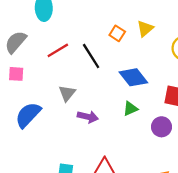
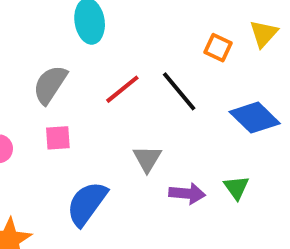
green triangle: (130, 109) -> (236, 187), moved, turned -35

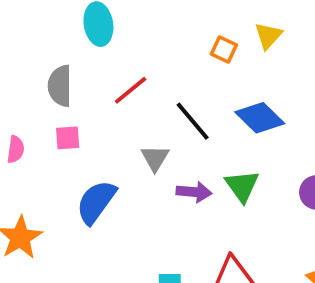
gray semicircle: (50, 85) -> (60, 86), turned -33
black line: (179, 91) -> (193, 121), moved
green triangle: (236, 187) -> (242, 186), size x1.4

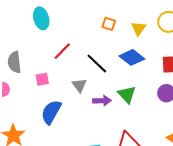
yellow triangle: (268, 36) -> (139, 28), moved
gray semicircle: (60, 86) -> (14, 62), moved
pink square: (68, 138) -> (42, 79), moved

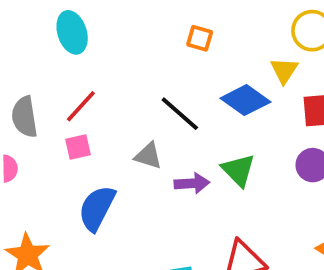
yellow triangle: (139, 28) -> (284, 70), moved
red line: (62, 51) -> (81, 106), moved
gray triangle: (79, 85) -> (148, 156), turned -35

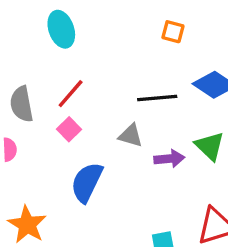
black line: (180, 114) -> (157, 98), turned -45
pink square: (78, 147) -> (69, 129), turned -30

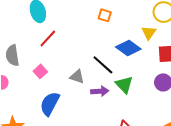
red line: (71, 94) -> (48, 38), moved
black line: (157, 98) -> (103, 65), moved, turned 45

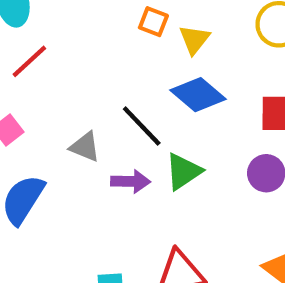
yellow triangle: (149, 33) -> (194, 40), moved
green triangle: (124, 85) -> (183, 171), turned 36

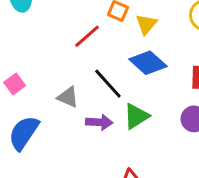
red line: (29, 61) -> (87, 36), moved

